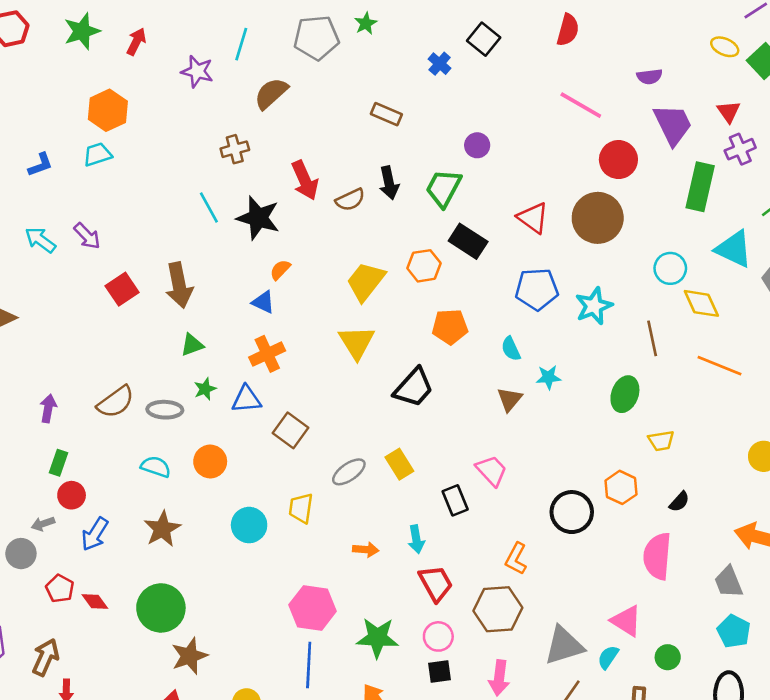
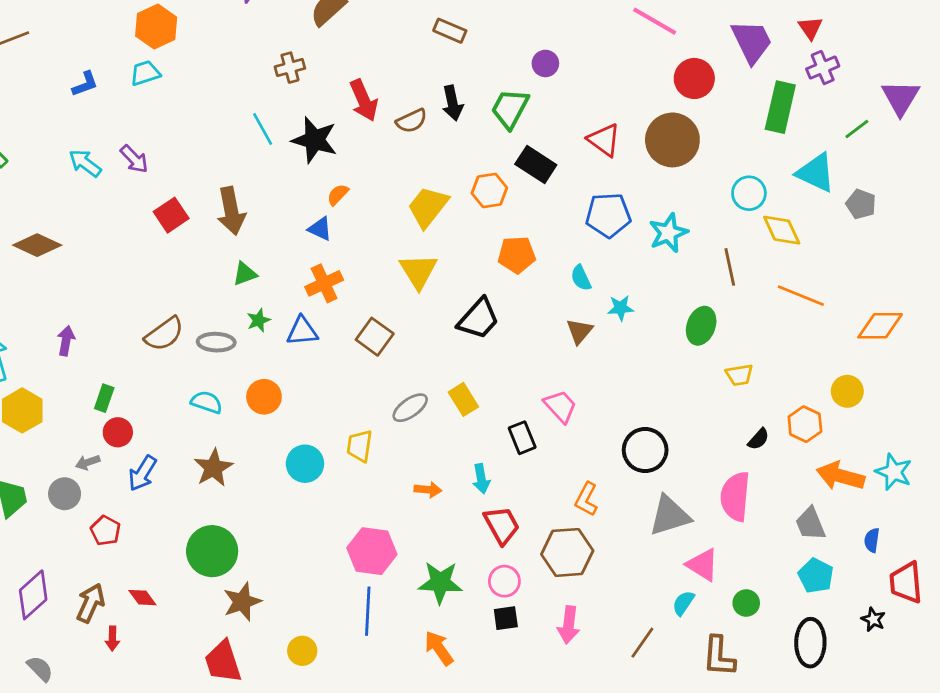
purple arrow: (48, 408) -> (66, 341), moved
brown square: (291, 430) -> (375, 337), moved
orange hexagon: (621, 487) -> (805, 424), moved
red diamond: (95, 601) -> (142, 598), moved
gray triangle: (564, 646) -> (670, 516), moved

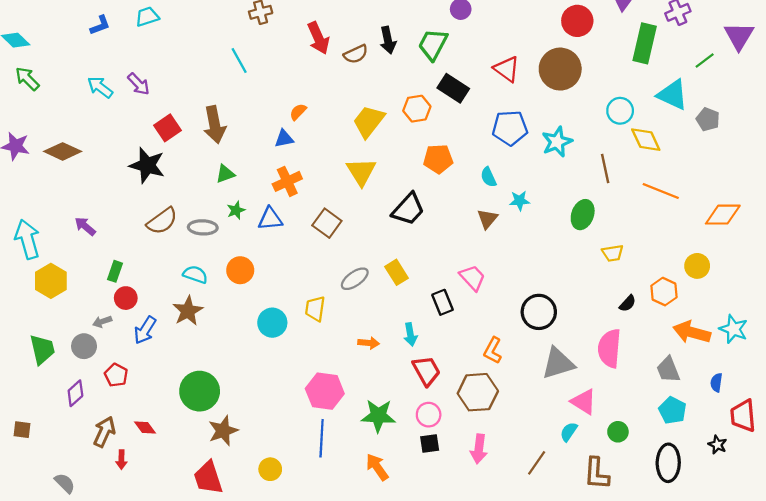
black star: (315, 140) -> (147, 165), moved
blue triangle: (320, 229) -> (284, 139), turned -36
purple arrow: (66, 341) -> (85, 226), turned -60
brown star: (213, 468) -> (188, 311), moved
purple diamond: (33, 595) -> (75, 393), moved, size x0.7

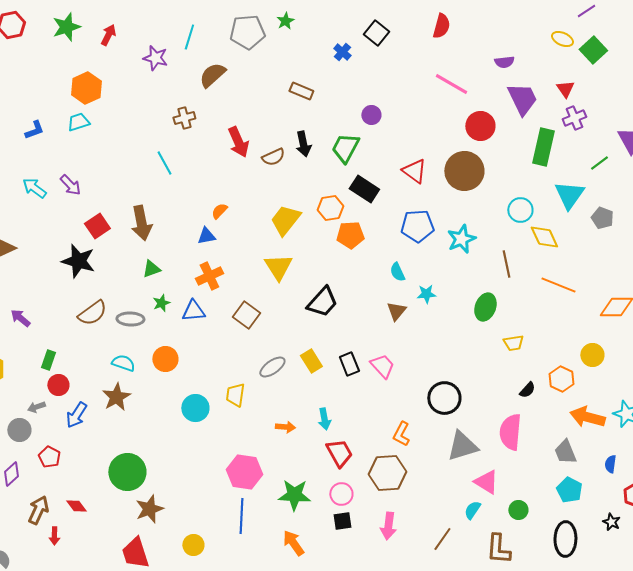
cyan triangle: (673, 95) -> (569, 195), turned 40
orange pentagon: (438, 159) -> (350, 235), moved
black rectangle: (442, 302) -> (349, 364), moved

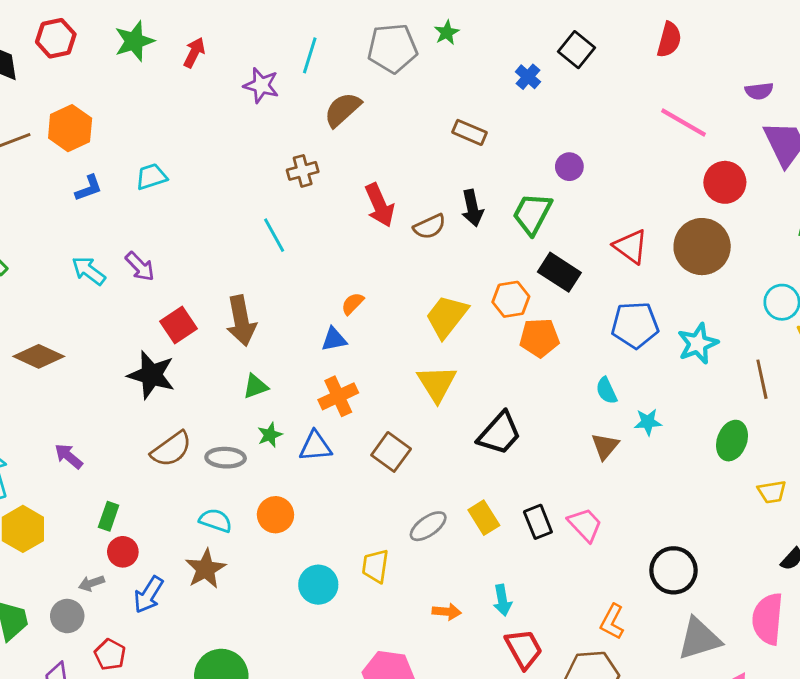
orange hexagon: (86, 88) -> (70, 128), moved

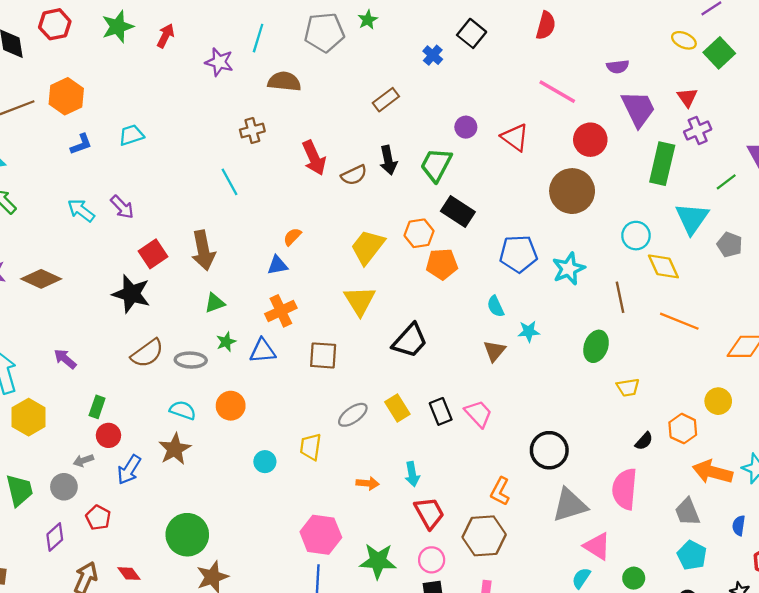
brown semicircle: (343, 110) -> (284, 81), turned 48
brown rectangle: (470, 132) -> (386, 100), turned -60
red triangle: (631, 247) -> (515, 137), moved
brown square: (391, 452) -> (323, 355), turned -32
cyan circle: (318, 585) -> (265, 462), size x0.7

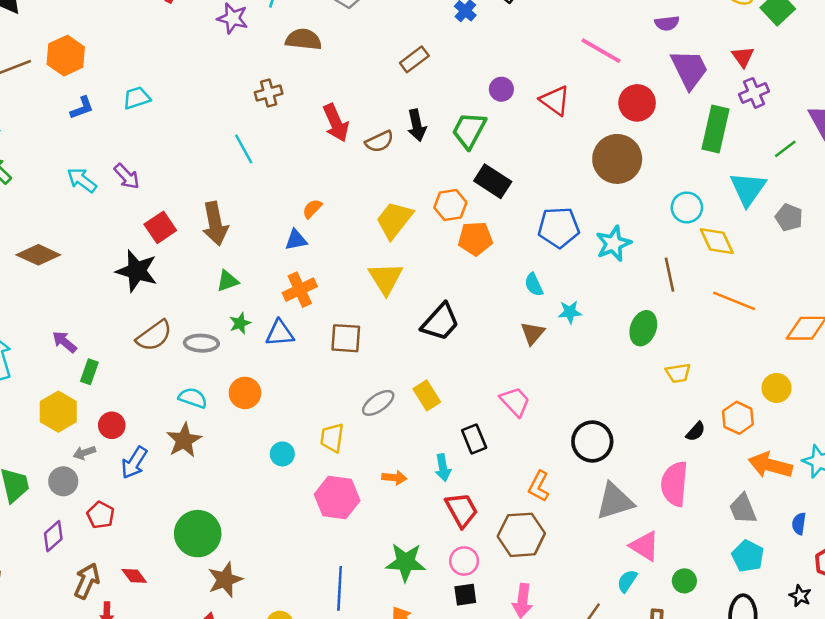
green rectangle: (97, 407) -> (89, 372), moved
black rectangle: (441, 411) -> (474, 439), moved
yellow hexagon: (29, 417) -> (58, 412), moved
pink hexagon: (321, 535) -> (337, 498), moved

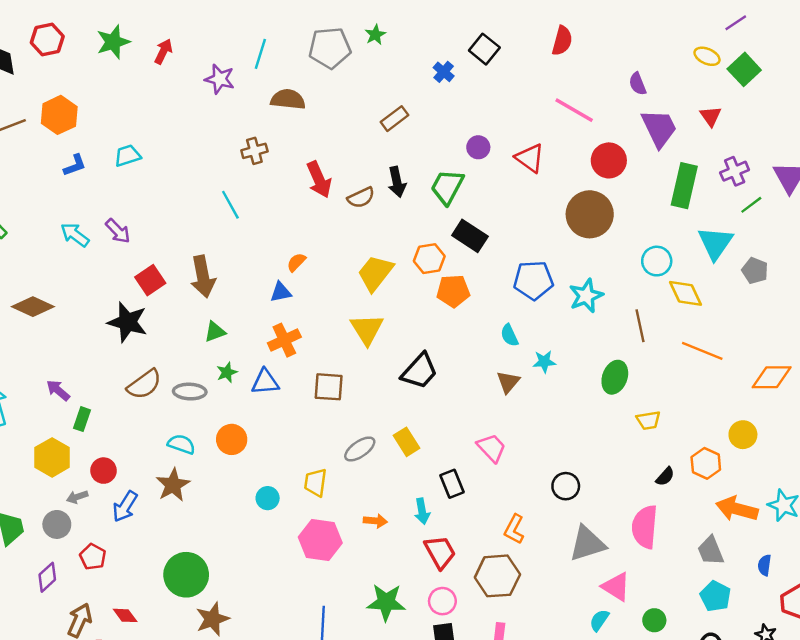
purple semicircle: (667, 23) -> (638, 84), turned 75
purple cross: (754, 93) -> (735, 171), moved
black circle: (592, 441) -> (566, 486), size x0.7

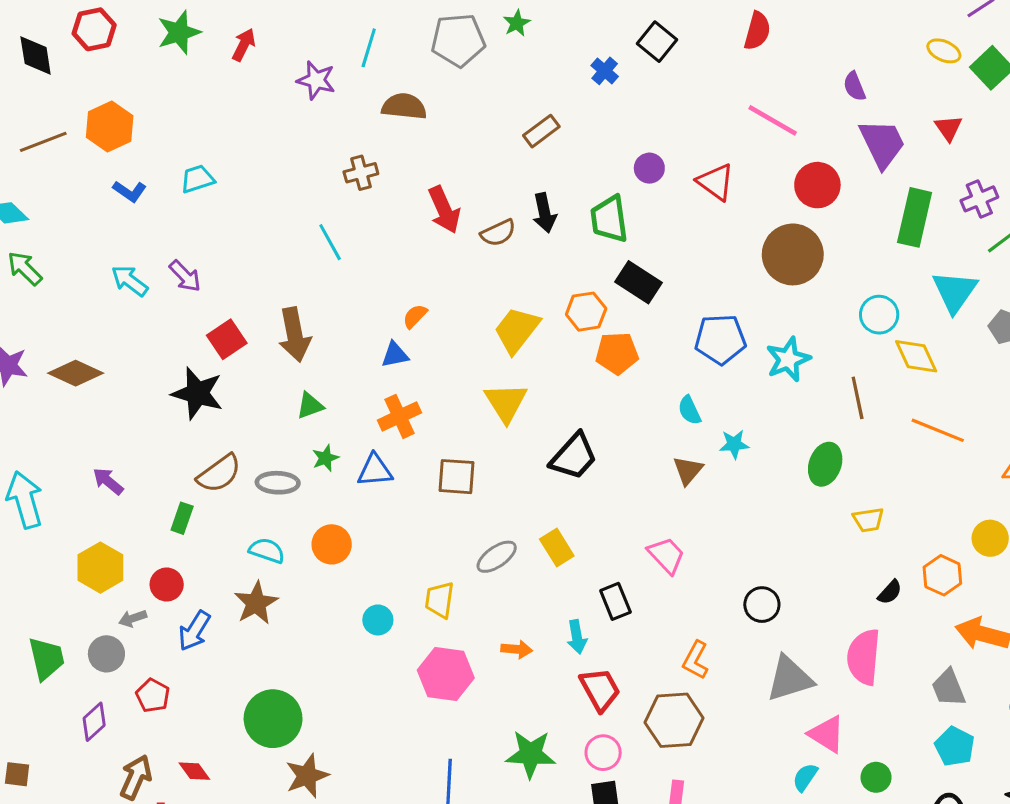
blue L-shape: (75, 165) -> (130, 191), turned 55
green trapezoid: (447, 187) -> (609, 219), turned -36
green rectangle: (82, 419) -> (182, 518), moved

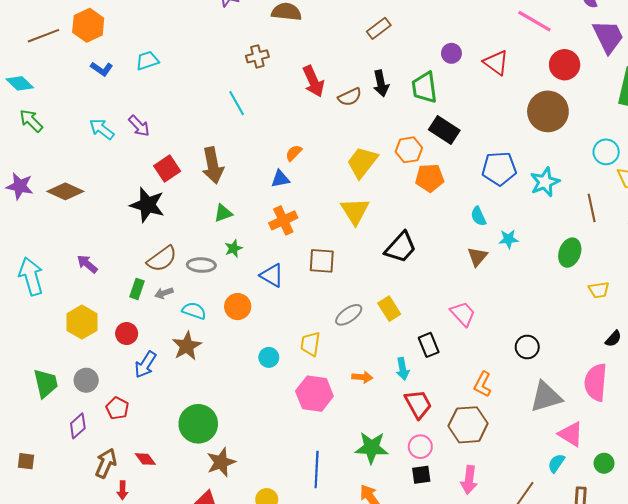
blue triangle: (375, 470) -> (272, 275), moved, turned 35
gray arrow: (133, 618) -> (164, 293), moved

